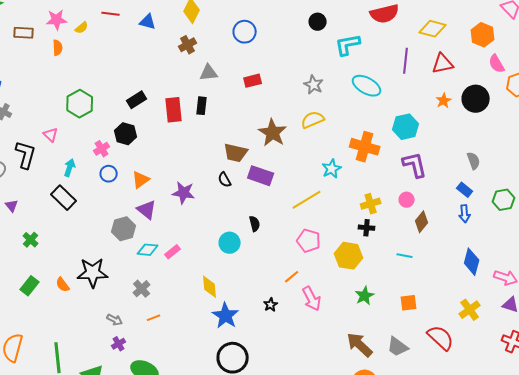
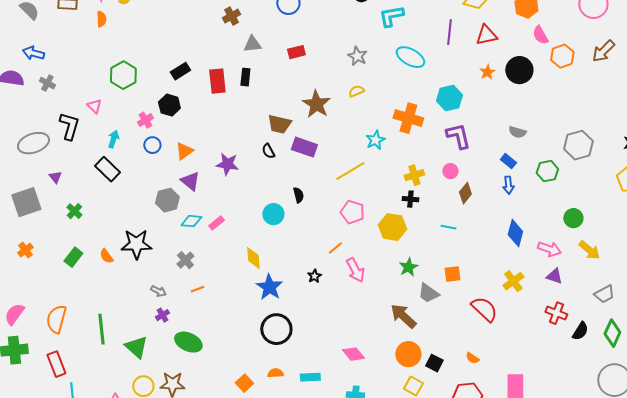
yellow semicircle: (313, 120) -> (356, 91), size x0.7
gray semicircle: (474, 161) -> (517, 132), turned 126
gray trapezoid: (398, 347) -> (428, 293), moved

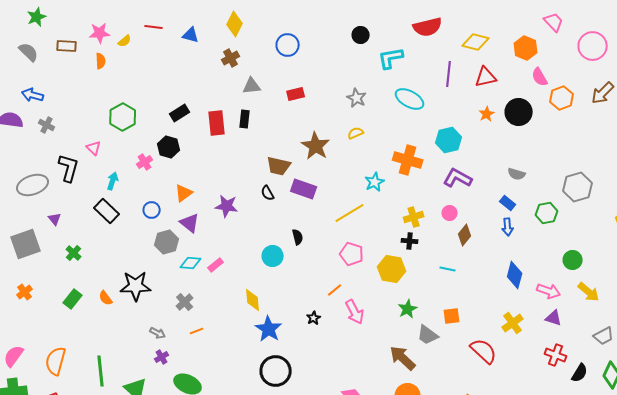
purple L-shape: (458, 136) -> (458, 178), turned -48
blue circle: (152, 145) -> (152, 210), moved

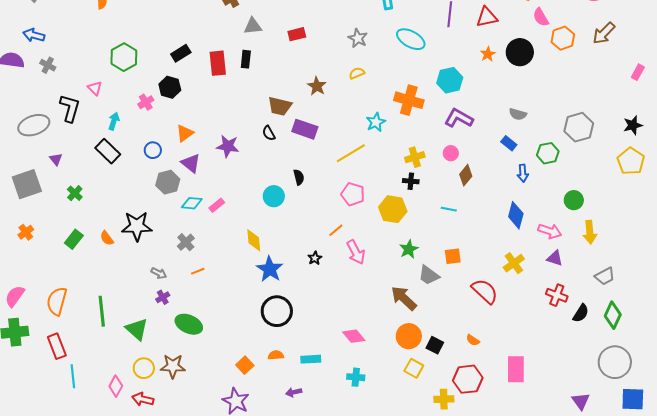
brown star: (316, 146) -> (317, 86), size x0.7
blue arrow: (508, 227) -> (523, 173), moved
yellow arrow: (589, 292) -> (590, 232), turned 45

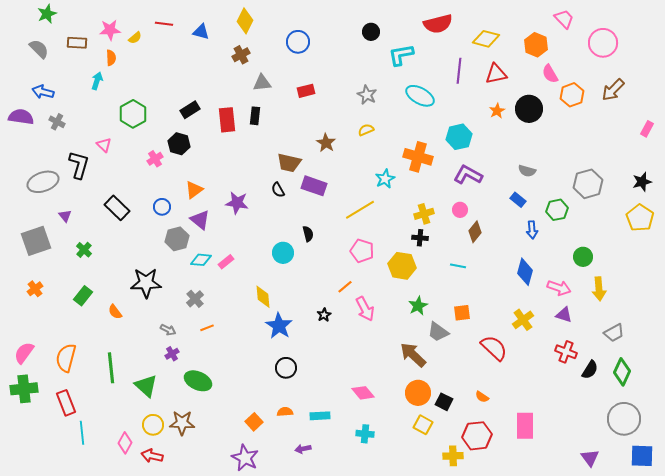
cyan arrow: (114, 121) -> (97, 81), moved
orange semicircle: (107, 238) -> (115, 312), moved
black circle: (277, 311) -> (286, 368), size x0.7

